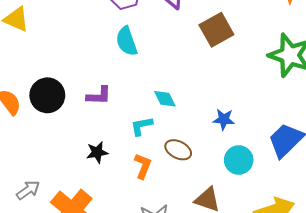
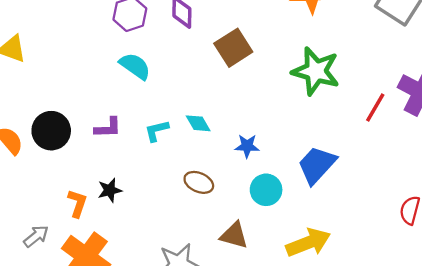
cyan semicircle: (127, 41) -> (135, 66), turned 148
cyan diamond: (165, 99) -> (198, 123), moved
cyan L-shape: (141, 126) -> (157, 131), moved
orange L-shape: (143, 166) -> (77, 203), moved

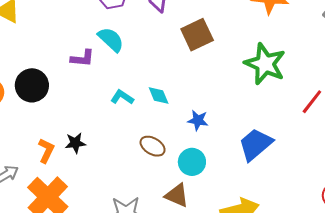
purple L-shape: (108, 128) -> (82, 58), moved
cyan L-shape: (157, 131) -> (122, 97), turned 40
cyan circle: (266, 190) -> (192, 162), moved

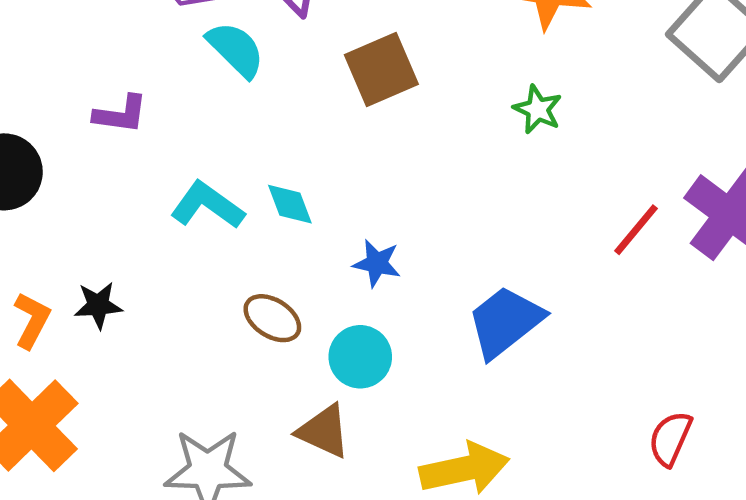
cyan semicircle: (111, 39) -> (236, 49), moved
green star: (265, 64) -> (538, 109), moved, size x0.5
cyan L-shape: (122, 97) -> (207, 205), size x1.4

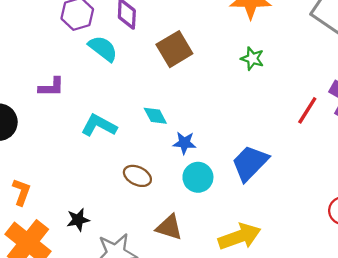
cyan diamond: (290, 204) -> (155, 116), moved
black star: (98, 305) -> (78, 220), moved
cyan circle: (360, 357) -> (198, 177), moved

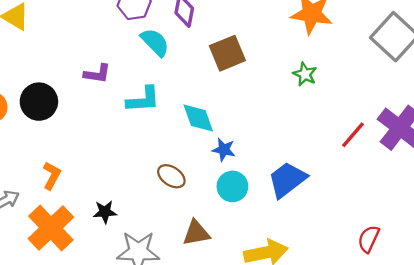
cyan diamond: (155, 116) -> (198, 118), size x1.4
cyan L-shape: (99, 126) -> (143, 100), moved, turned 140
brown triangle: (169, 227) -> (196, 233), turned -36

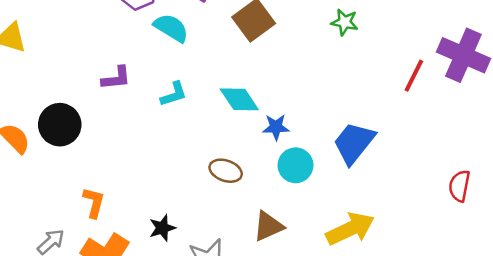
cyan L-shape: (143, 100) -> (174, 94), size x0.7

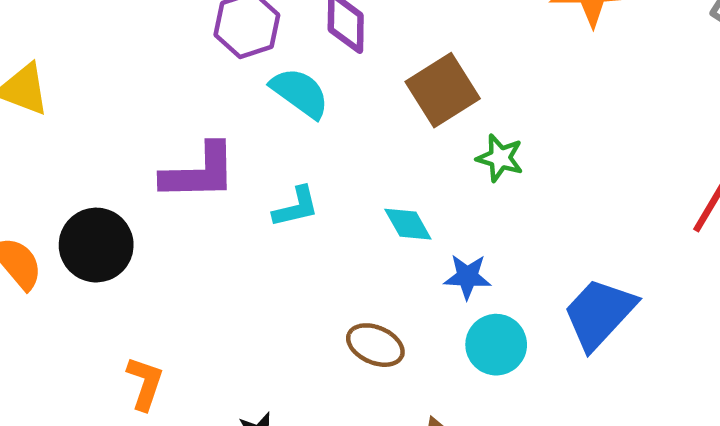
green star: (345, 22) -> (500, 158), moved
purple L-shape: (116, 78) -> (199, 172), size x1.5
cyan diamond: (239, 99) -> (408, 224), size x0.7

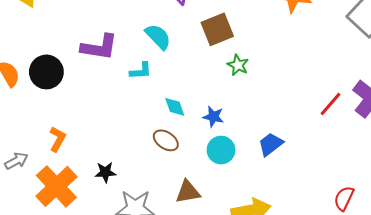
cyan semicircle: (300, 93) -> (158, 37), moved
cyan diamond: (408, 224) -> (175, 107), moved
blue trapezoid: (599, 314) -> (271, 144), size x0.7

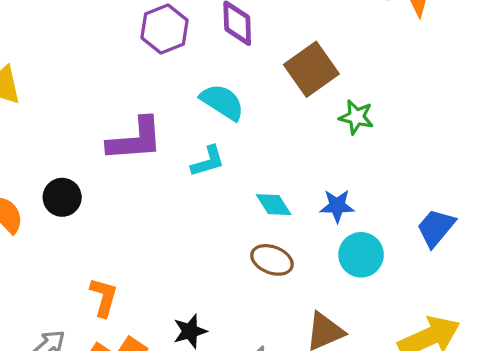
black circle: (46, 72) -> (62, 197), size x0.7

